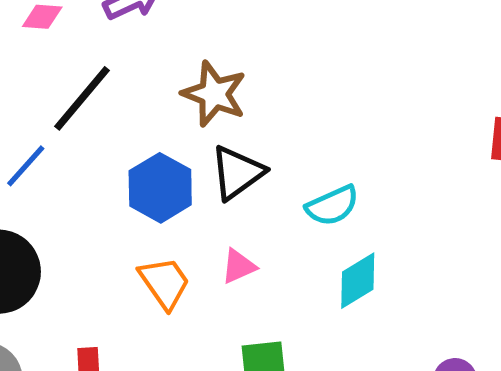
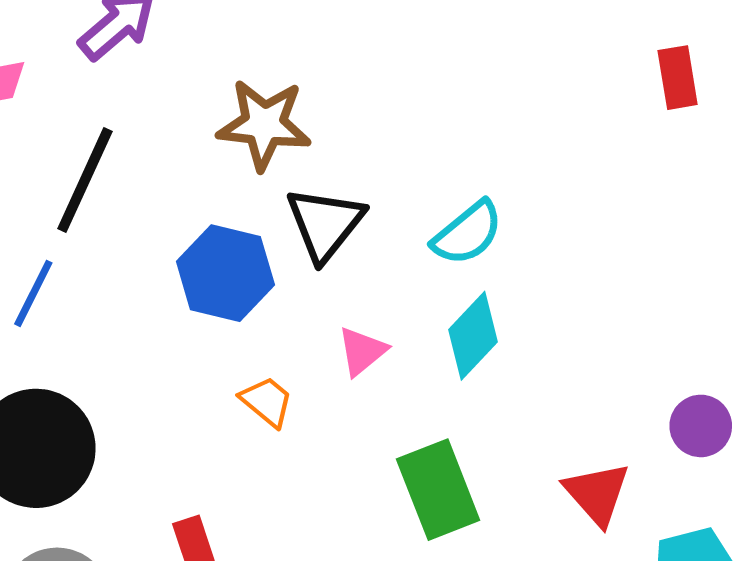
cyan diamond: (358, 281) -> (473, 336), moved
orange trapezoid: (164, 283) -> (267, 401), size x0.7

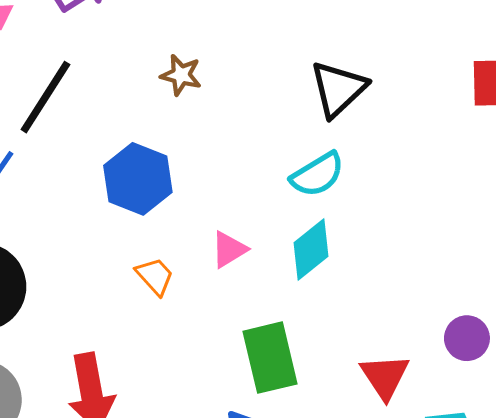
brown star: (264, 124) -> (181, 75), size x0.6
black triangle: (325, 224) -> (338, 89), moved

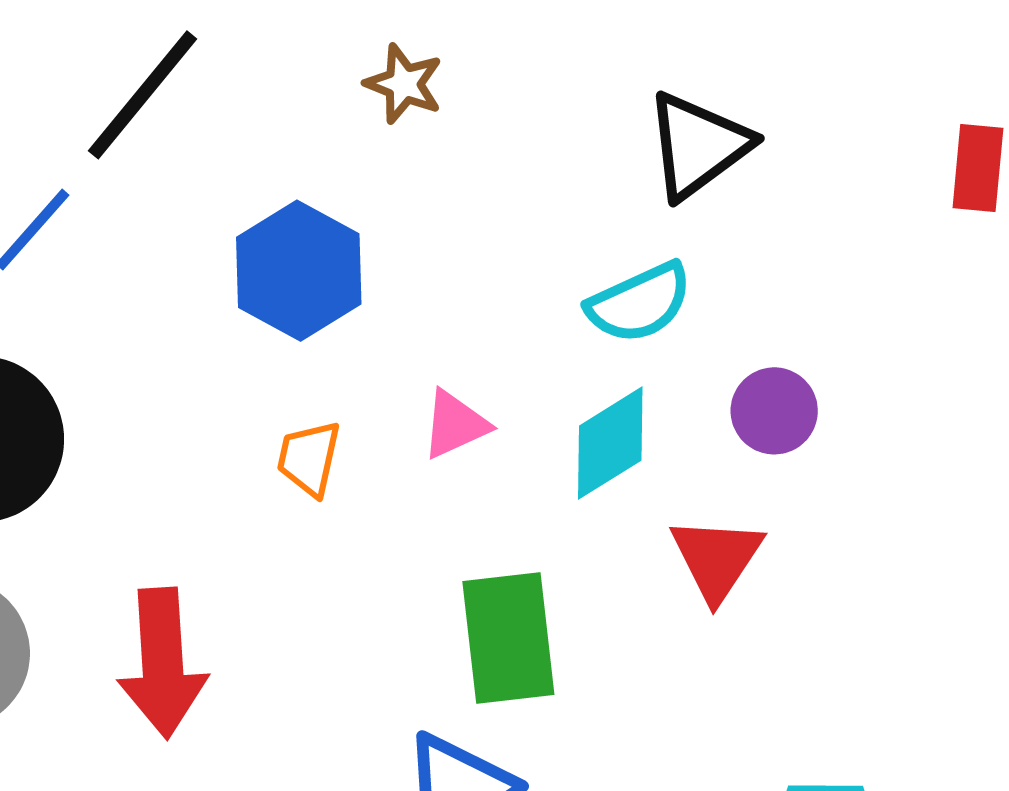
orange trapezoid: (155, 276) -> (309, 458), turned -132
purple circle: (467, 338) -> (774, 411), moved
red triangle: (385, 377) -> (717, 558), moved

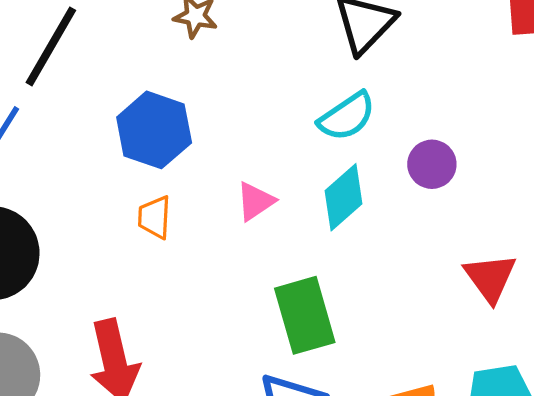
orange trapezoid: (309, 458) -> (155, 217), moved
red triangle: (717, 558) -> (490, 278), moved

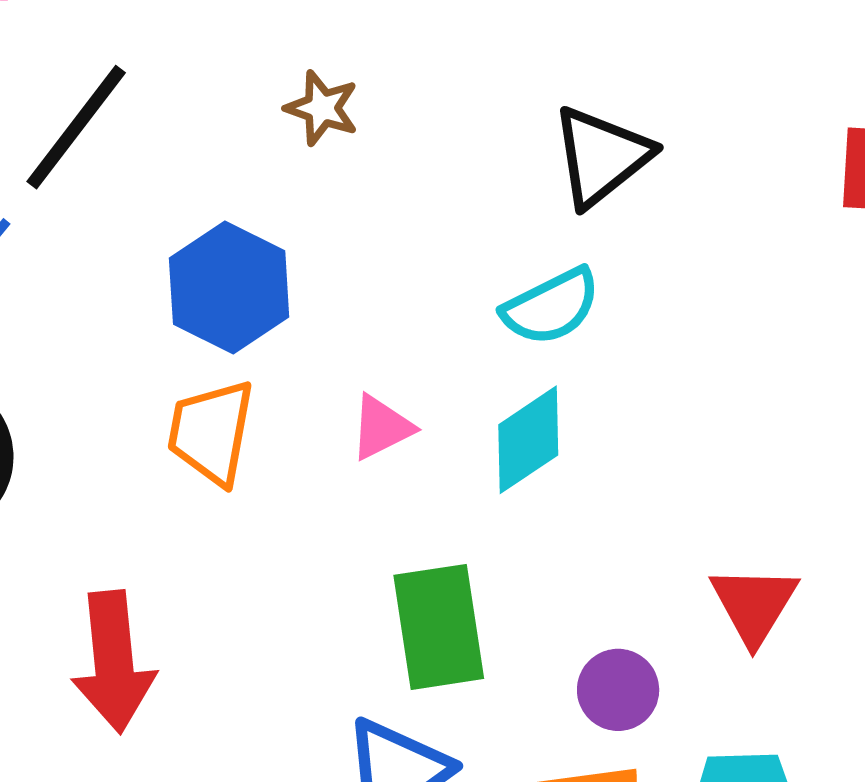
purple circle: (432, 164) -> (618, 690), moved
orange trapezoid: (155, 217) -> (211, 432), size x1.5

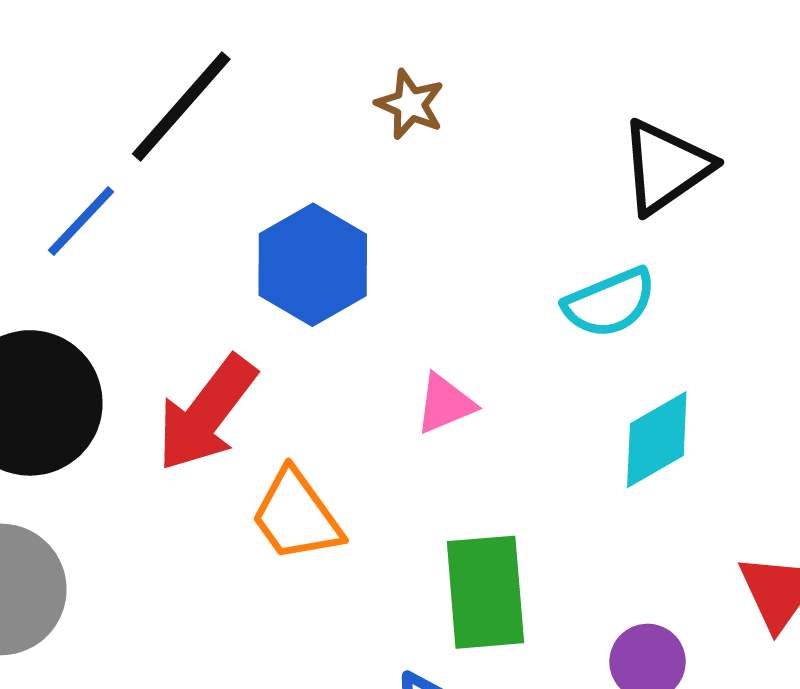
orange trapezoid: (211, 432) -> (296, 516), moved, turned -50
cyan diamond: (528, 440) -> (657, 440), moved
red arrow: (113, 662) -> (206, 413), moved, turned 39

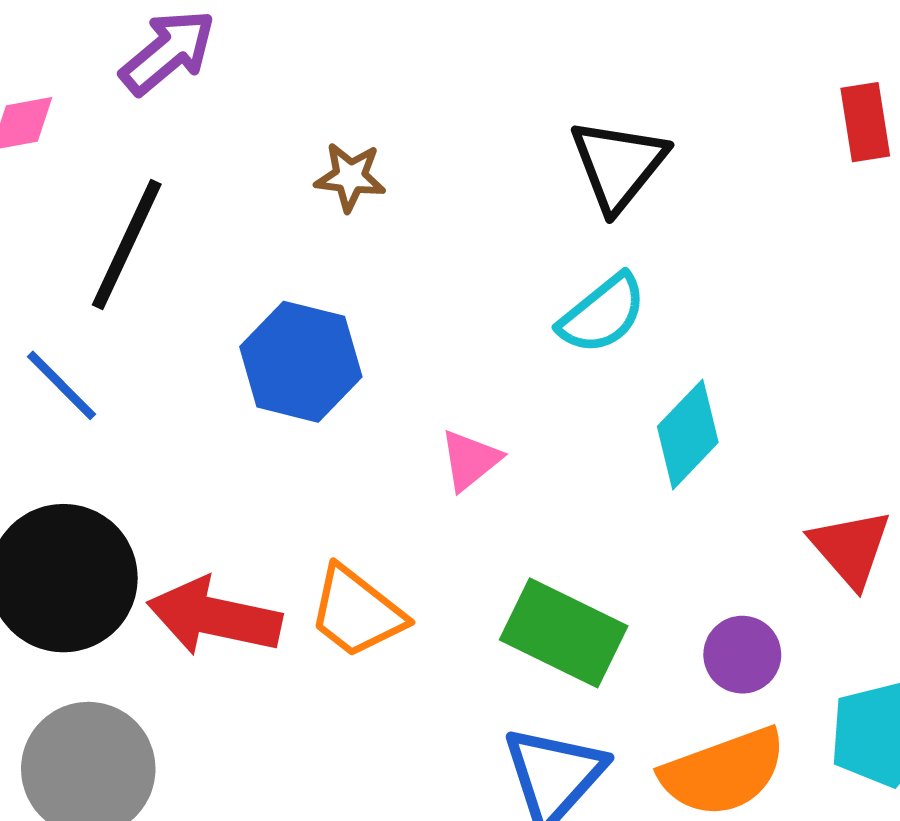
blue line: (81, 221) -> (61, 385), turned -72
red arrow: (206, 413) -> (214, 617), moved, turned 81
green rectangle: (485, 592) -> (564, 633), turned -43

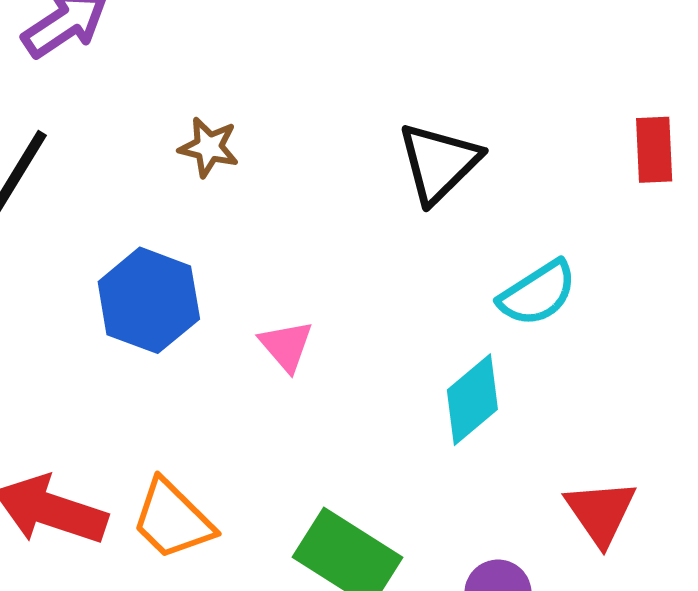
cyan semicircle: (603, 314) -> (538, 293), moved
pink triangle: (470, 460) -> (286, 346), moved, turned -38

